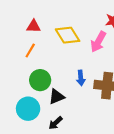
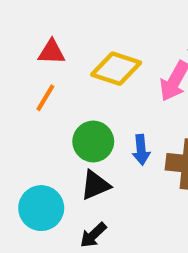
yellow diamond: (68, 35) -> (116, 69), turned -40
green circle: (40, 80) -> (93, 141), moved

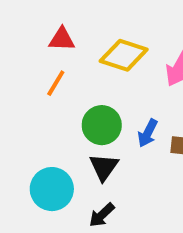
blue arrow: (141, 150) -> (148, 133), turned 32
black triangle: (95, 185) -> (104, 167), turned -32

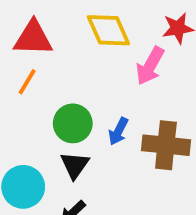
red triangle: (62, 39) -> (33, 38), size x1.5
yellow diamond: (124, 55) -> (108, 30), moved, turned 48

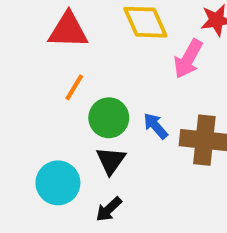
orange line: (27, 82) -> (74, 87), moved
blue arrow: (118, 131) -> (156, 126), turned 112

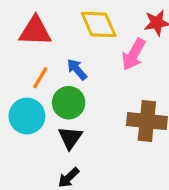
blue arrow: (156, 126) -> (77, 69), moved
cyan circle: (58, 183) -> (27, 116), moved

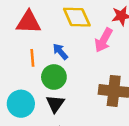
orange line: (40, 78) -> (32, 58), turned -36
cyan circle: (27, 116) -> (21, 104), moved

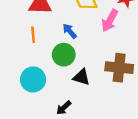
orange line: (32, 58) -> (33, 35), moved
black triangle: (55, 104) -> (81, 77), moved, turned -48

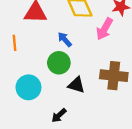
orange line: (33, 35) -> (14, 43), moved

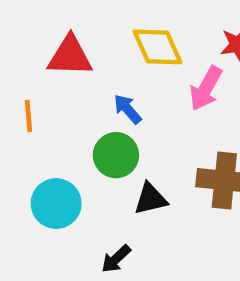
black triangle: (76, 85) -> (151, 199), turned -30

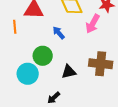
orange line: (28, 116) -> (15, 27), moved
green circle: (116, 155) -> (43, 56), moved

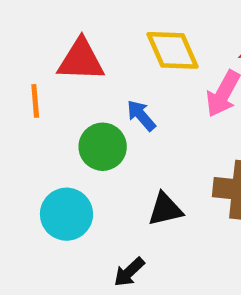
green circle: (43, 56) -> (103, 147), moved

